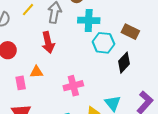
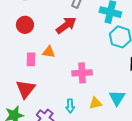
red arrow: (48, 42) -> (66, 25), turned -125

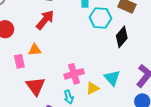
pink cross: (82, 73) -> (74, 74), moved
red triangle: (25, 89) -> (35, 86), moved

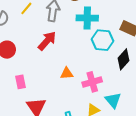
orange triangle: (35, 50) -> (67, 73), moved
pink cross: (74, 74) -> (92, 82), moved

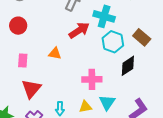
red arrow: (47, 41) -> (79, 30), moved
orange triangle: (67, 73) -> (55, 53), moved

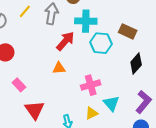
orange triangle: (55, 53) -> (59, 68), moved
pink rectangle: (23, 60) -> (19, 85), turned -32
black diamond: (128, 66) -> (136, 64), moved

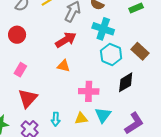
red arrow: (65, 41) -> (66, 40), moved
black diamond: (136, 64) -> (126, 82), moved
pink rectangle: (19, 85) -> (20, 70), turned 56

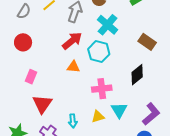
cyan cross: (103, 29) -> (108, 25), turned 30
cyan hexagon: (111, 55) -> (99, 52), moved

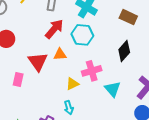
pink rectangle: (31, 77) -> (18, 80), moved
red triangle: (42, 104) -> (38, 62), moved
yellow triangle: (98, 117) -> (72, 84), moved

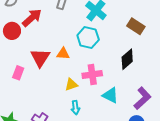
red arrow: (54, 29) -> (32, 18), moved
cyan triangle: (113, 89) -> (110, 95), turned -30
cyan arrow: (69, 108) -> (75, 108), moved

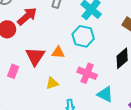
pink cross: (92, 74) -> (87, 73), turned 30
yellow triangle: (71, 85) -> (52, 83), moved

